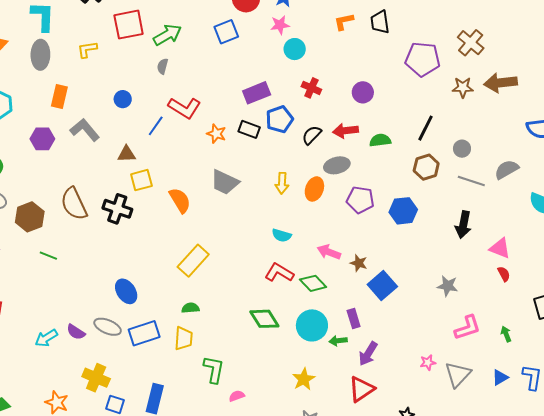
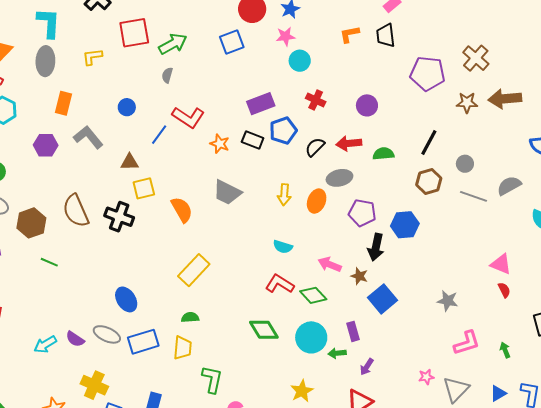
black arrow: (463, 225) -> (376, 247), moved
purple arrow: (368, 354) -> (367, 367), size x0.7

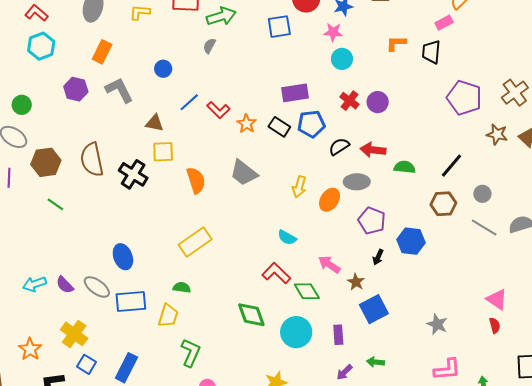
purple circle: (367, 105) -> (378, 102), moved
red L-shape: (188, 117) -> (218, 110), moved, size x0.7
black arrow: (376, 247) -> (378, 257), size x0.6
green arrow: (337, 353) -> (375, 362), moved

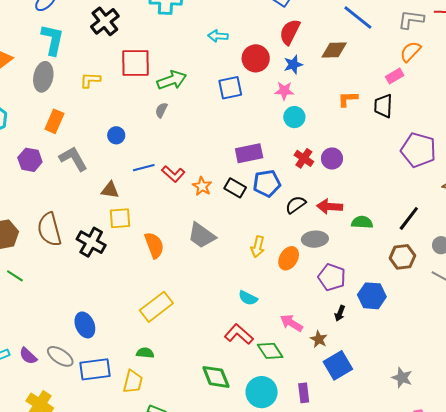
blue line: (189, 102) -> (144, 168), turned 30

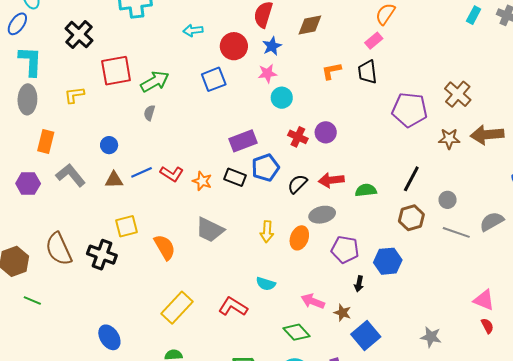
brown triangle: (110, 190) -> (114, 180), moved
red L-shape: (239, 334) -> (233, 307), moved

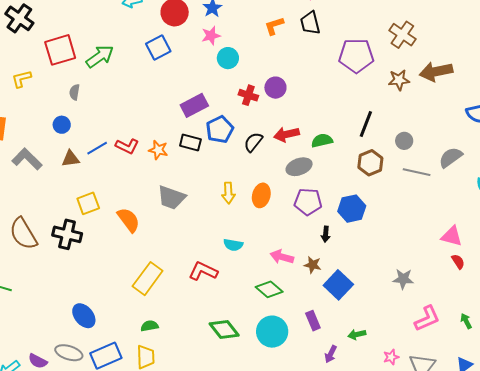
gray semicircle: (149, 113) -> (74, 92), moved
gray ellipse: (322, 215) -> (299, 167), moved

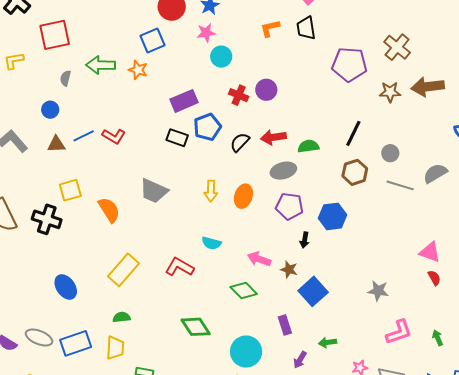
green arrow: (100, 56) -> (101, 65), moved, turned -148
orange star: (158, 150) -> (138, 70), moved
blue ellipse: (84, 316) -> (66, 287), moved
cyan circle: (272, 332) -> (246, 352), moved

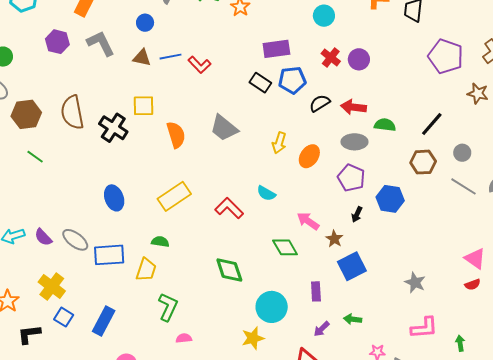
red semicircle: (434, 278) -> (473, 285), turned 84

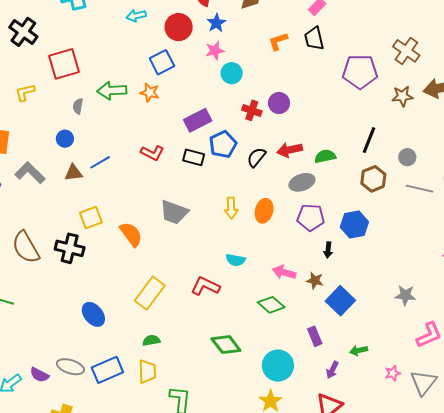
red L-shape: (200, 65) -> (152, 153), moved

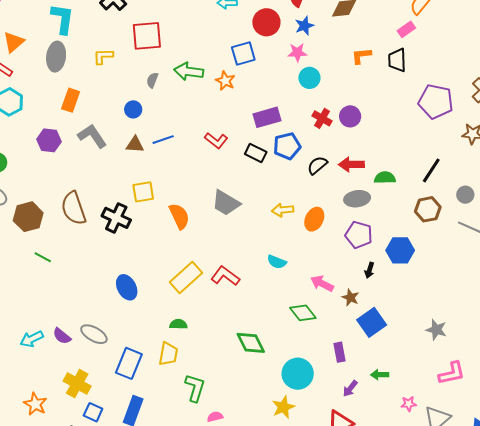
yellow arrow: (231, 208) -> (283, 210), turned 75
red L-shape: (205, 286) -> (225, 276), moved
blue rectangle: (107, 370) -> (129, 363), moved, turned -56

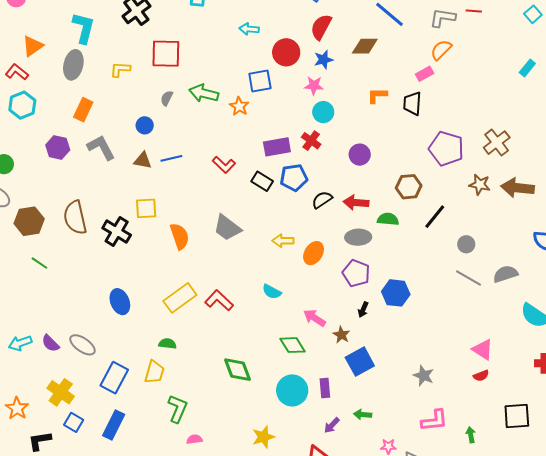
red cross: (322, 118) -> (311, 141), moved
brown hexagon: (428, 209) -> (409, 187), moved
cyan circle: (298, 374) -> (292, 390), moved

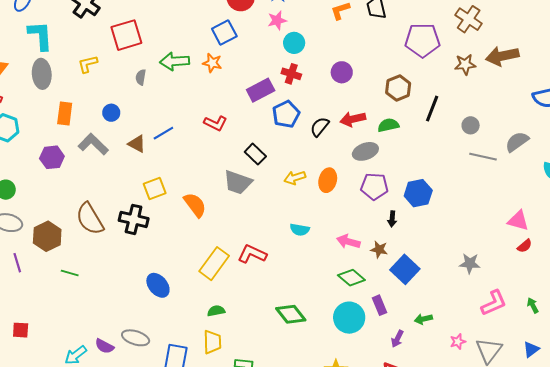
blue circle: (145, 125) -> (111, 113), moved
brown triangle: (143, 160) -> (137, 144), turned 36
black rectangle: (262, 181) -> (255, 154), moved, turned 30
green diamond: (293, 345) -> (351, 278), moved

